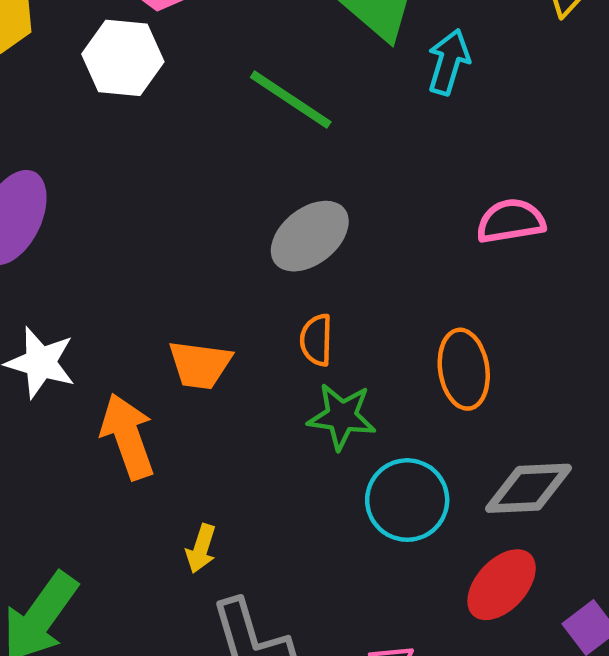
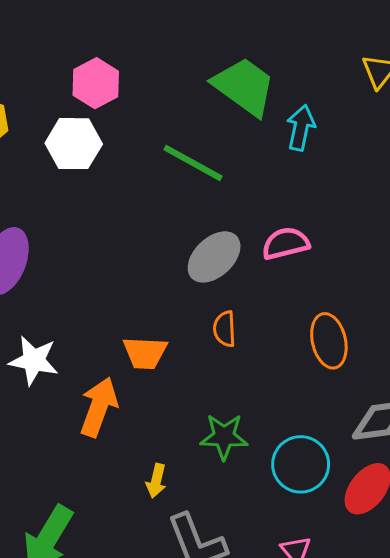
pink semicircle: (511, 221) -> (286, 243), moved
green star: (342, 416) -> (224, 437), moved
orange arrow: (128, 436) -> (99, 407), turned 44
cyan circle: (407, 500) -> (301, 464), moved

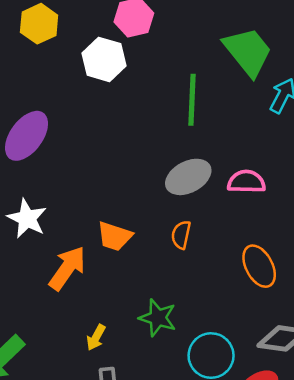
green line: (193, 163) -> (192, 100), turned 48
orange ellipse: (329, 341) -> (259, 266), turned -30

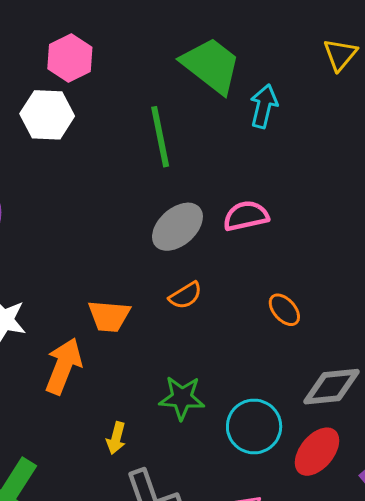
orange semicircle: (181, 235) -> (185, 295), turned -120
orange ellipse: (259, 266) -> (284, 310), size x0.7

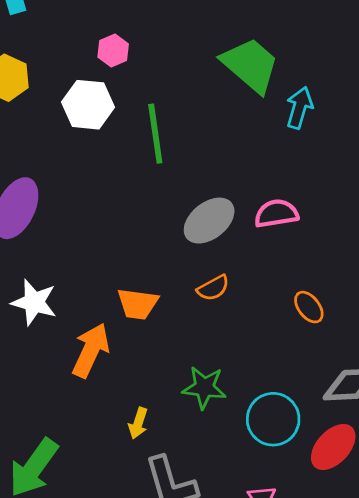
pink hexagon: (70, 58) -> (113, 50), size x0.7
green line: (160, 137) -> (155, 134), moved

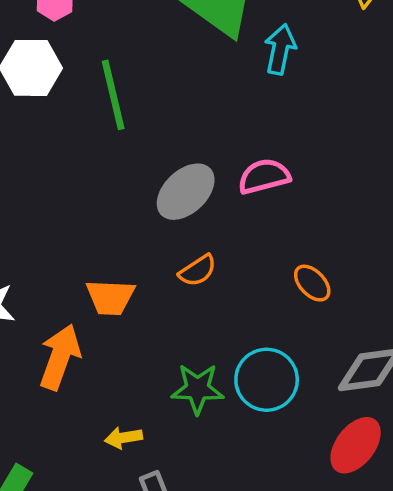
cyan circle: (273, 419) -> (267, 380), moved
yellow arrow: (138, 423) -> (123, 438), turned 68

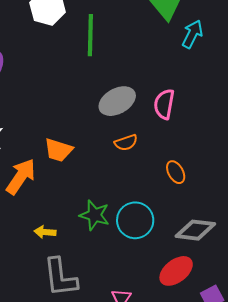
pink semicircle: (264, 176) -> (164, 104), turned -80
orange semicircle: (198, 271) -> (126, 143), moved

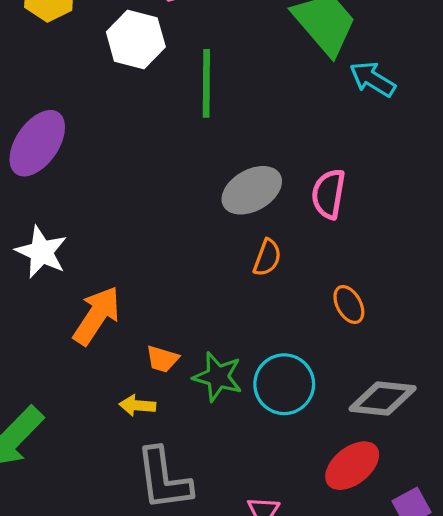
cyan arrow: (192, 34) -> (373, 79), turned -84
orange semicircle: (126, 143) -> (267, 258), turned -50
orange trapezoid: (58, 150) -> (162, 359), moved, size x0.7

